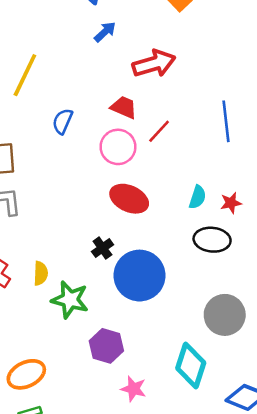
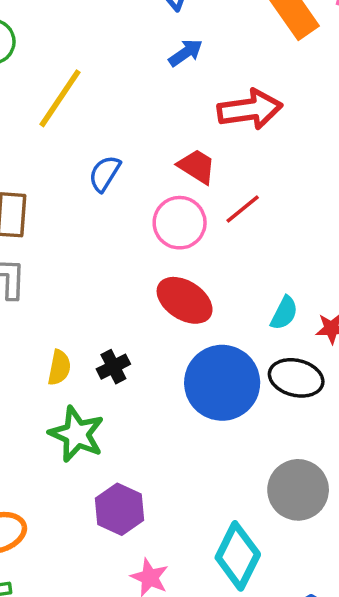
black cross: (102, 248) -> (113, 367), moved
yellow semicircle: (41, 273) -> (59, 368), moved
blue circle: (140, 276) -> (222, 383), moved

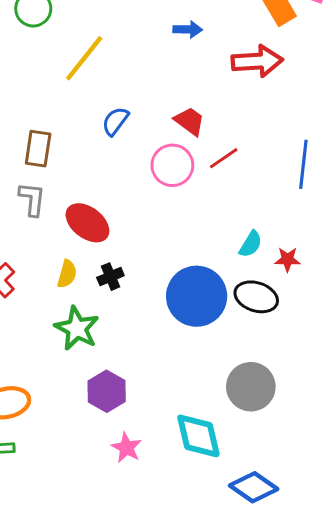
blue arrow: (186, 53) -> (188, 29), turned 32
red arrow: (250, 109) -> (257, 61), moved
red ellipse: (185, 300) -> (87, 223), moved
cyan diamond: (238, 556) -> (198, 436), turned -44

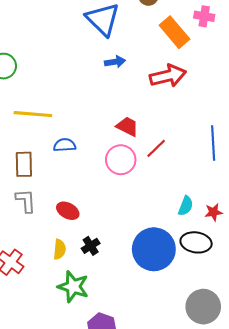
yellow line: (84, 58) -> (33, 114), moved, turned 66
blue semicircle: (115, 121) -> (65, 145), moved, turned 60
red ellipse: (87, 223) -> (68, 211), size x0.7

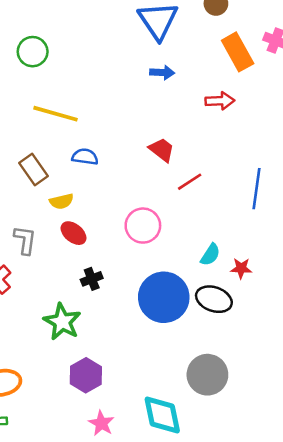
red arrow: (168, 76) -> (220, 101), size x0.7
pink circle: (121, 160) -> (143, 226), moved
brown rectangle: (24, 164) -> (34, 170), turned -45
gray L-shape: (26, 201) -> (25, 240), moved
yellow semicircle: (60, 249) -> (61, 201), moved, turned 60

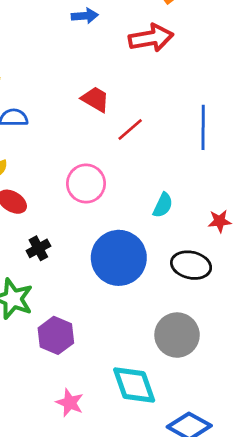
red arrow: (220, 101) -> (151, 38), size x1.4
red star: (241, 268) -> (220, 221), moved
black ellipse: (214, 299) -> (191, 265), moved
purple hexagon: (86, 375) -> (56, 335), moved

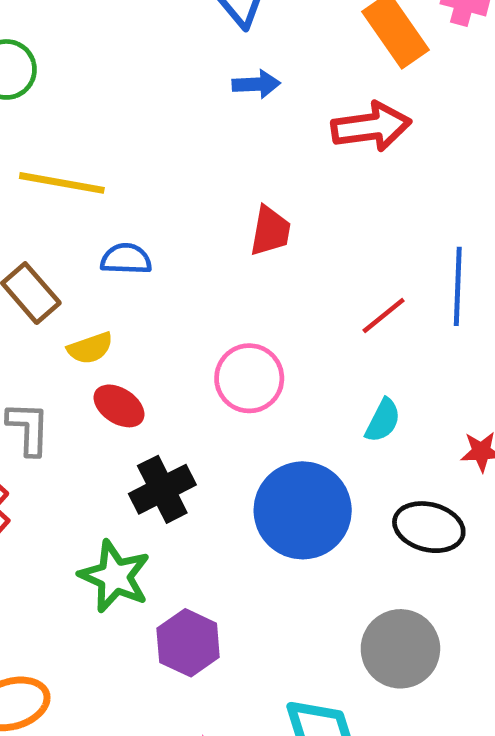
red trapezoid: (95, 99) -> (270, 231), turned 68
red line: (130, 130) -> (384, 315), moved
black cross: (38, 248) -> (162, 489), size x1.5

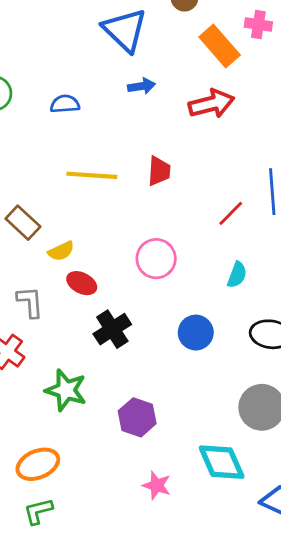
yellow line: (62, 183) -> (92, 175), moved
blue semicircle: (126, 259) -> (65, 104), moved
blue circle: (303, 510) -> (196, 333), size x0.6
green star: (115, 576) -> (66, 390), moved

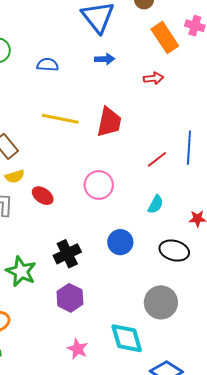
red arrow: (212, 104) -> (153, 78), size x0.6
red trapezoid: (159, 171) -> (109, 122), size x1.4
yellow semicircle: (61, 251) -> (15, 176), moved
black cross: (112, 329) -> (67, 254), moved

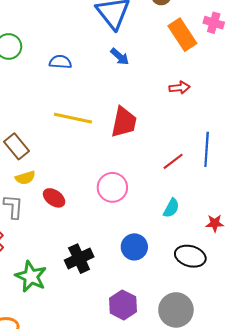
blue arrow: (105, 59) -> (120, 57), turned 42
red arrow: (153, 78) -> (179, 88), moved
purple hexagon: (70, 298) -> (123, 305), moved

